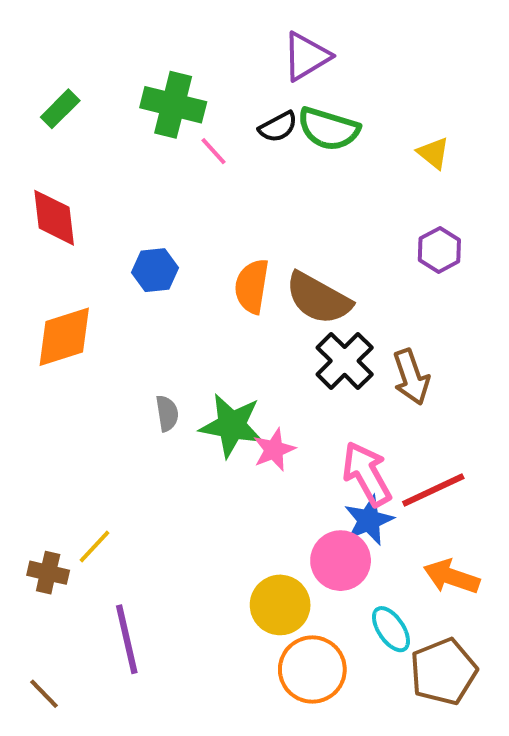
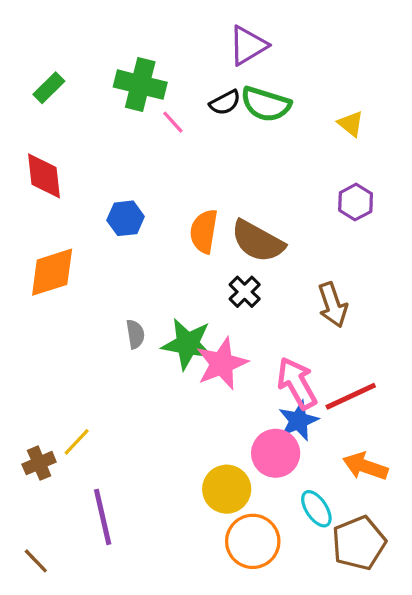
black cross: (345, 361) -> (245, 292), moved, size x0.7
pink star: (274, 450) -> (222, 364), size x1.5
brown cross: (48, 573) -> (39, 463), turned -36

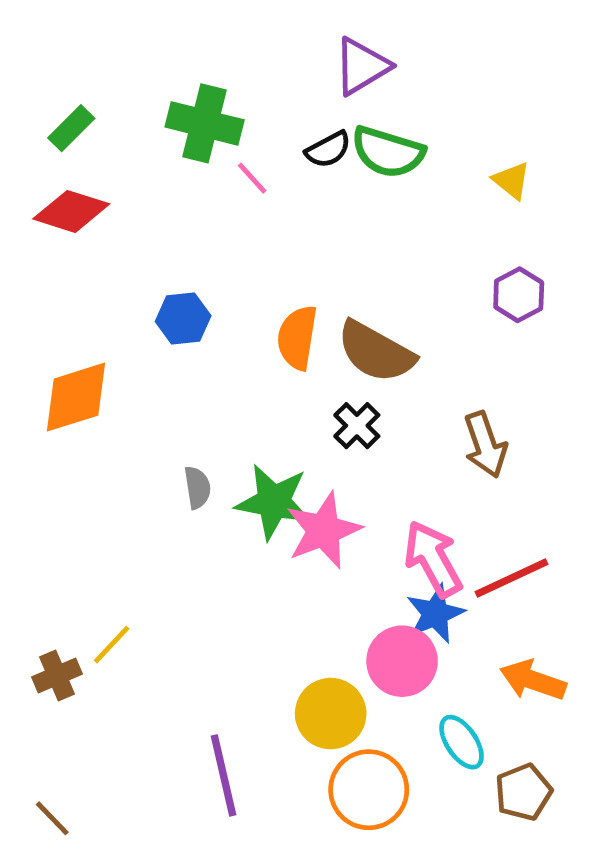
red diamond: (44, 176) -> (71, 211), moved, turned -66
purple line: (103, 517) -> (224, 775), moved
brown pentagon: (359, 543) -> (523, 792), size x0.7

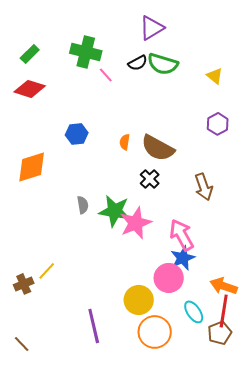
orange semicircle: (297, 338) -> (125, 142), size x0.6
red line: (512, 578) -> (224, 311), moved, turned -56

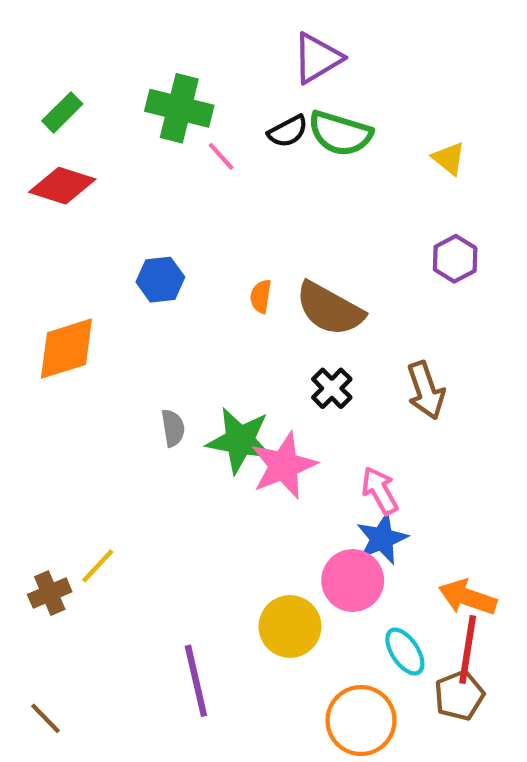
black cross: (150, 179) -> (332, 388), moved
pink arrow: (182, 235) -> (380, 491), size x0.7
orange circle: (155, 332) -> (361, 721), moved

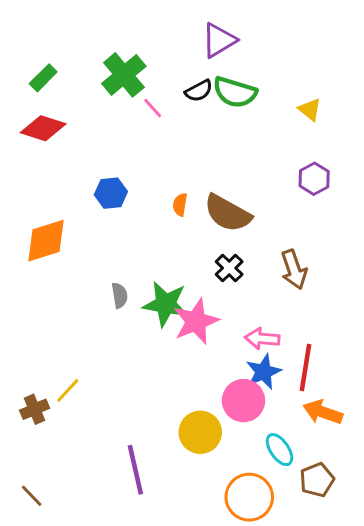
green cross: (179, 108) -> (124, 75), turned 36
pink arrow: (380, 491) -> (262, 339), turned -56
red line: (468, 649) -> (305, 367), moved

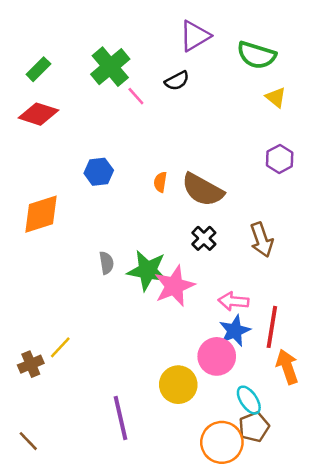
green semicircle: (235, 92) -> (256, 55), moved
orange arrow: (323, 412) -> (287, 367), turned 52
brown pentagon: (317, 480) -> (254, 427), moved

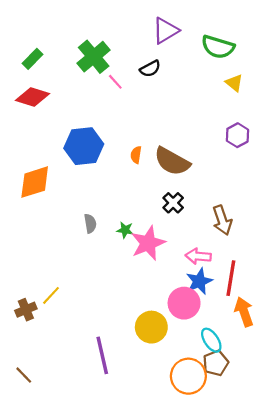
blue hexagon: (99, 172) -> (84, 146), size x1.6
brown arrow: (262, 240) -> (222, 220), moved
green star: (147, 271) -> (125, 230), size x0.5

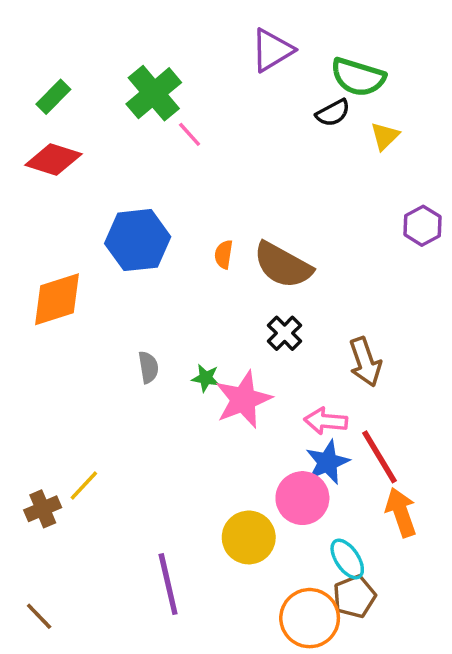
black semicircle: (150, 69) -> (333, 113), moved
yellow triangle: (234, 83) -> (385, 136), turned 36
purple hexagon: (237, 135) -> (422, 226), moved
red line: (231, 278) -> (379, 457), turned -40

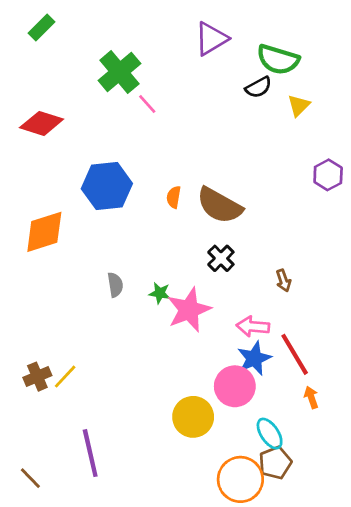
green rectangle: (53, 97) -> (42, 27), moved
brown arrow: (365, 362) -> (284, 281), size x0.6
brown cross: (43, 509) -> (37, 377), moved
orange arrow: (401, 512) -> (311, 397), size x0.6
purple line: (168, 584) -> (90, 453), moved

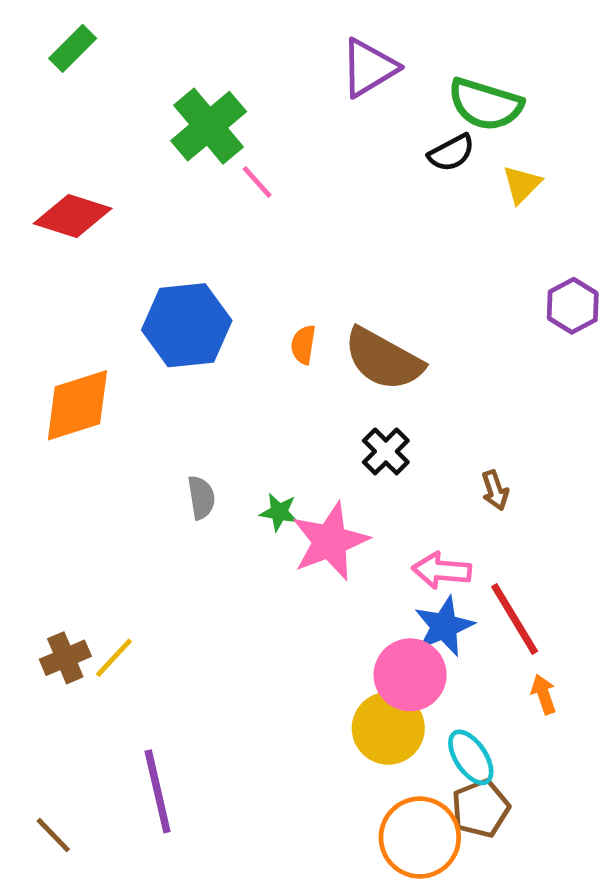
yellow circle: (193, 417) -> (388, 728), moved

